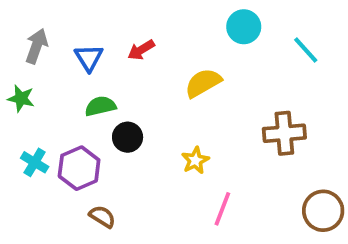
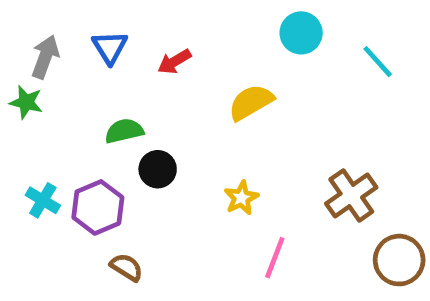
blue triangle: (89, 58) -> (110, 47), moved
green star: (21, 98) -> (26, 102), moved
brown cross: (284, 133) -> (351, 195), moved, turned -30

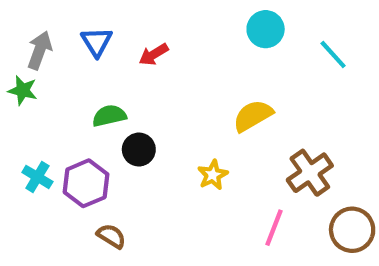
yellow semicircle: (251, 102) -> (253, 116), moved
pink line: (275, 258) -> (274, 228), moved

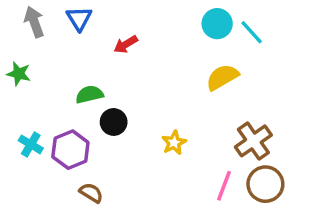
blue triangle: (97, 42) -> (79, 18), moved
gray arrow: (40, 50) -> (34, 22), moved, turned -40
cyan line: (333, 54) -> (252, 32), moved
yellow semicircle: (253, 116) -> (222, 77), moved
brown circle: (352, 230) -> (265, 184), moved

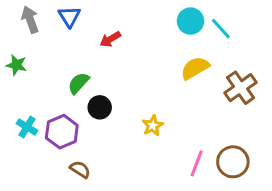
green semicircle: (89, 94) -> (78, 83), turned -35
brown cross: (253, 141) -> (240, 88), moved

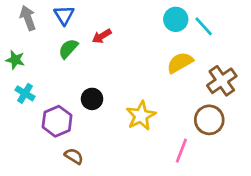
green semicircle: (78, 83) -> (68, 49), moved
yellow star: (153, 126) -> (141, 116), size x1.5
cyan cross: (27, 127) -> (25, 93), moved
brown circle: (233, 162) -> (209, 120), moved

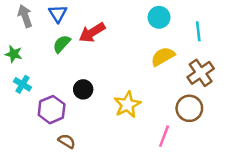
cyan line: (204, 26) -> (198, 31), moved, turned 36
red arrow: (102, 36) -> (92, 32), size x1.5

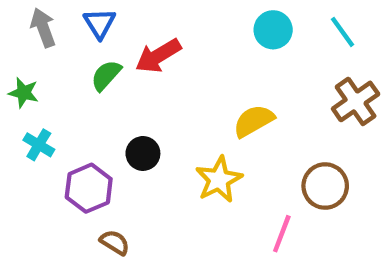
cyan line: (198, 31) -> (343, 32), moved, turned -30
yellow semicircle: (163, 57) -> (254, 121), moved
brown cross: (201, 73) -> (356, 101), moved

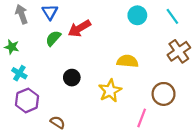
yellow semicircle: (254, 121) -> (127, 61), turned 35
purple hexagon: (89, 188) -> (27, 100), moved

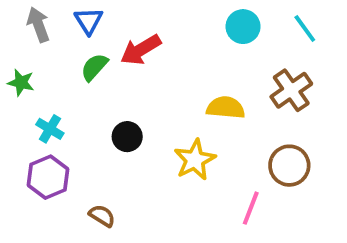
brown cross: (179, 51) -> (291, 90), moved
cyan cross: (19, 73) -> (50, 129), moved

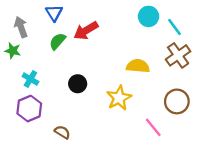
gray arrow: (38, 25) -> (21, 27), moved
cyan line: (305, 28) -> (175, 27), moved
pink line: (251, 208) -> (153, 127), turned -60

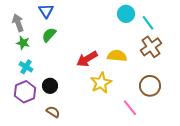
red arrow: (86, 31) -> (87, 59), moved
green star: (13, 51) -> (23, 43), moved
black circle: (78, 84) -> (50, 86), moved

